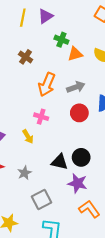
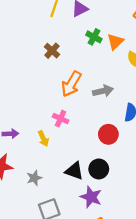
orange triangle: (75, 54) -> (115, 42), moved, turned -35
red circle: (79, 113) -> (108, 134), moved

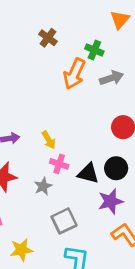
green cross: (94, 37) -> (94, 50), moved
pink cross: (61, 119) -> (59, 164), moved
purple star: (91, 197) -> (111, 201), turned -30

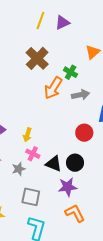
brown cross: (48, 38) -> (37, 58), size x1.6
yellow arrow: (49, 140) -> (27, 135), turned 40
gray square: (64, 221) -> (31, 197), turned 30

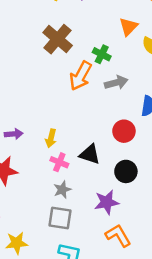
black circle: (75, 163) -> (126, 171), moved
black triangle: (54, 164) -> (90, 154), moved
gray star: (19, 169) -> (62, 190), moved

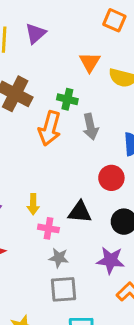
gray arrow: (116, 83) -> (91, 127), turned 105
gray star: (62, 190) -> (59, 258), turned -30
purple star: (107, 202) -> (111, 260), turned 30

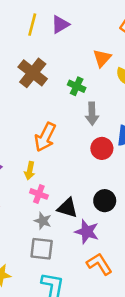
orange arrow: (50, 128) -> (45, 137), moved
red circle: (111, 178) -> (102, 148), moved
black triangle: (80, 212) -> (68, 208), moved

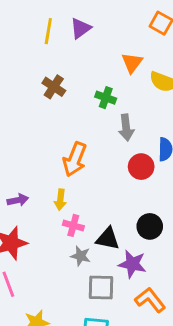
brown cross: (33, 73) -> (54, 87), size x0.7
gray square: (42, 249) -> (101, 287), moved

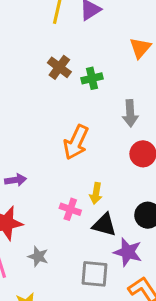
green cross: (106, 98) -> (92, 78), moved, turned -36
yellow arrow: (60, 200) -> (96, 193), moved
gray star: (81, 256) -> (38, 256), moved

